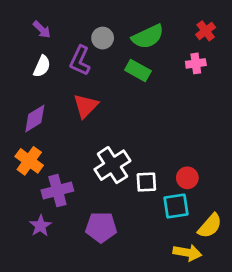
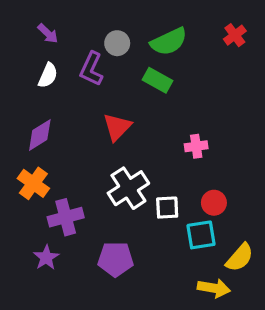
pink cross: (196, 63) -> (196, 146), moved
red triangle: (86, 106) -> (117, 127), moved

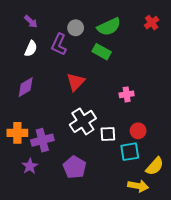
orange cross: (33, 183) -> (17, 133), moved, turned -36
purple pentagon: (116, 259) -> (75, 167), turned 30

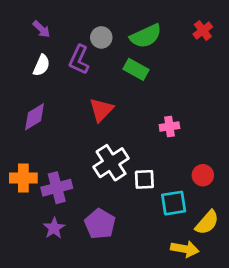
red circle: (138, 131) -> (203, 175), moved
purple star: (30, 166) -> (54, 228), moved

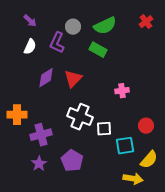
purple diamond: (35, 117) -> (46, 78), moved
white cross: (111, 163) -> (80, 117), turned -35
orange cross: (23, 178) -> (17, 115), moved

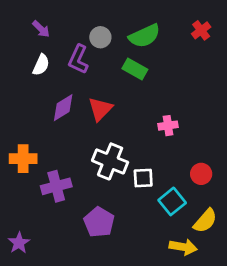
cyan square: (125, 146) -> (172, 201), turned -30
purple star: (39, 164) -> (19, 243), moved

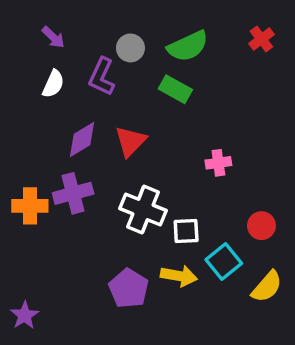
purple cross: (56, 186) -> (73, 193), moved
yellow arrow: (183, 247) -> (179, 276), moved

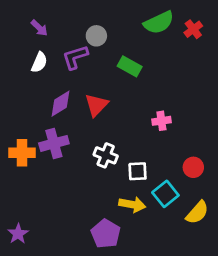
green semicircle: (188, 46) -> (159, 23), moved
purple L-shape: (102, 77) -> (75, 57), turned 48
white cross: (143, 209) -> (106, 155), size x0.7
purple pentagon: (129, 288) -> (106, 234), moved

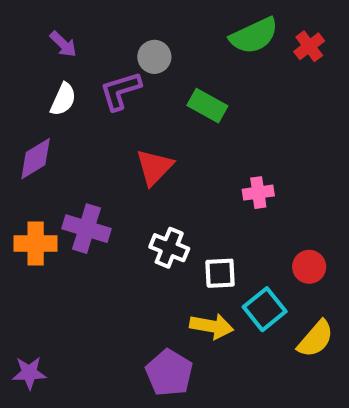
purple diamond: (61, 104) -> (36, 159), moved
purple cross: (54, 143) -> (86, 229), turned 32
purple star: (18, 234) -> (29, 373), turned 30

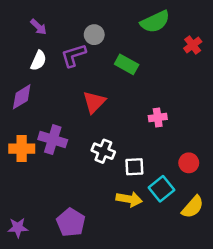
red cross: (309, 46) -> (193, 45), moved
purple pentagon: (169, 373) -> (71, 222), moved

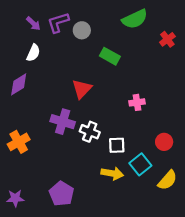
purple L-shape: (73, 55) -> (58, 22), moved
purple cross: (53, 140) -> (63, 122), moved
orange cross: (22, 149) -> (19, 142), moved, turned -30

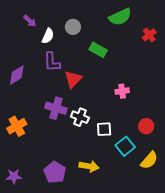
purple L-shape: (58, 22) -> (52, 62), moved, turned -75
white semicircle: (33, 53) -> (48, 36), moved
yellow arrow: (112, 173) -> (89, 166), moved

